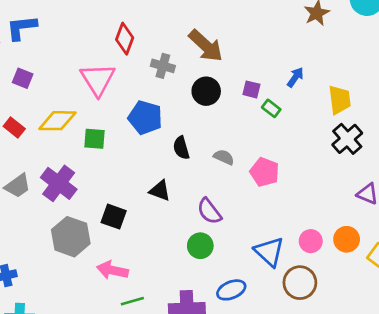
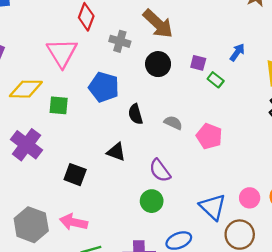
gray hexagon: (71, 237) -> (31, 225), moved

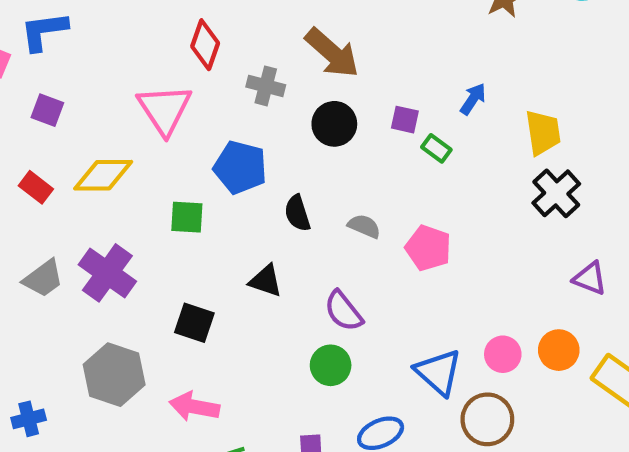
green square: (59, 105) -> (187, 217), moved
gray hexagon: (31, 225) -> (114, 375), moved

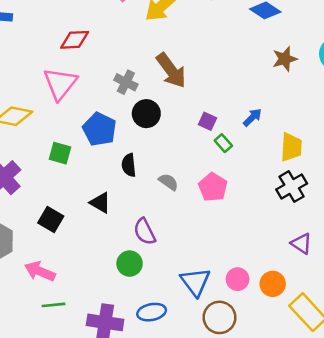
red diamond: (205, 45) -> (75, 40), moved, turned 56
black circle: (334, 124) -> (146, 114), moved
pink pentagon: (428, 248) -> (213, 187), moved

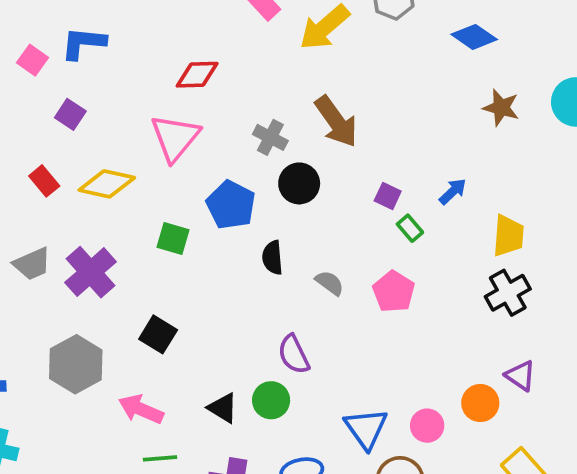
brown star: (285, 59) -> (501, 108), turned 30
black triangle: (100, 203) -> (223, 408), moved
orange circle: (273, 284) -> (480, 403), moved

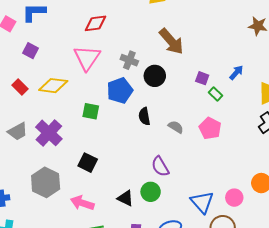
gray cross: (270, 137) -> (129, 60), moved
blue pentagon: (231, 205) -> (120, 91), turned 30

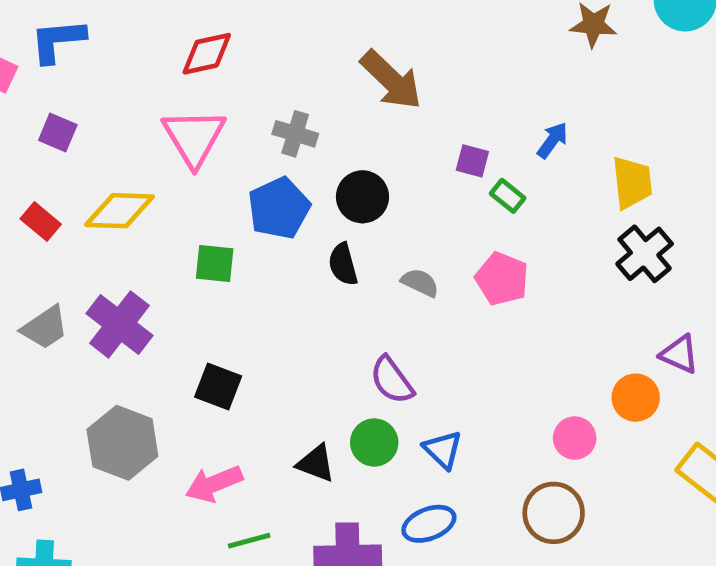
black circle: (155, 76) -> (362, 197), moved
blue triangle: (202, 202) -> (443, 450), moved, size x0.7
pink arrow: (82, 203) -> (214, 484), turned -35

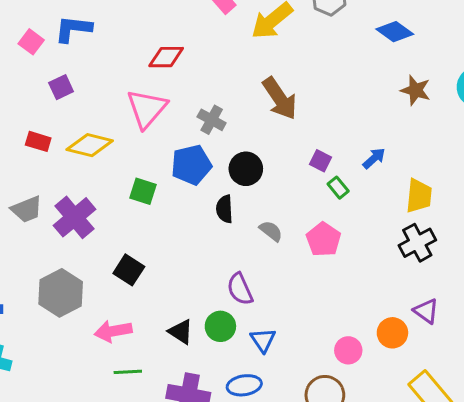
purple square: (58, 133) -> (61, 87), turned 30
red rectangle: (41, 222) -> (38, 141), turned -35

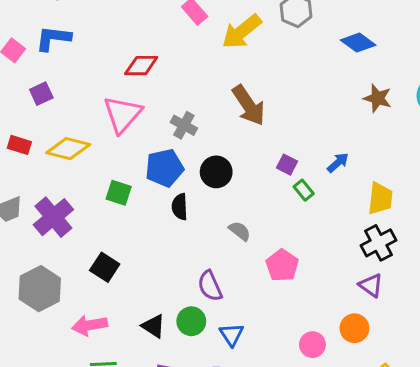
black semicircle: (224, 209) -> (180, 207), moved
pink pentagon: (323, 239) -> (282, 265), moved
purple triangle: (426, 311) -> (371, 285), moved

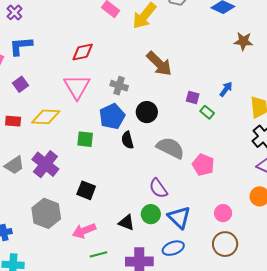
gray semicircle: (240, 231) -> (170, 148), size x1.8
blue triangle: (232, 334) -> (179, 217), size x1.4
pink circle: (312, 345) -> (223, 213), moved

